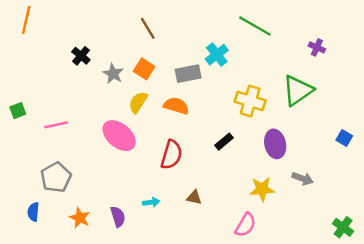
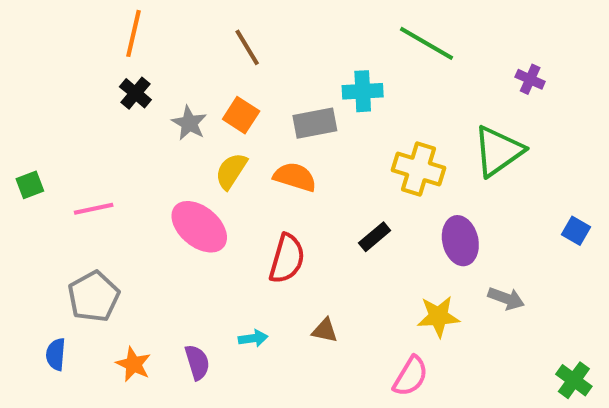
orange line: (26, 20) -> (133, 33), moved
cyan cross: (217, 55) -> (363, 91), turned 35

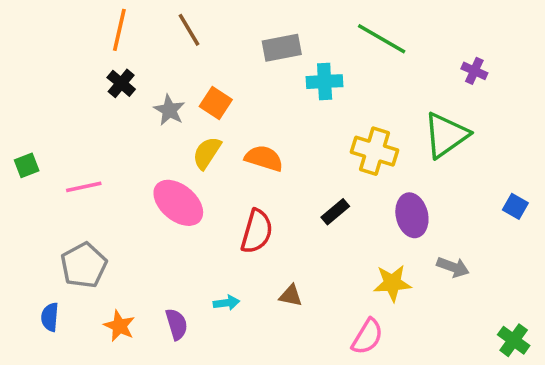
brown line: (247, 47) -> (189, 30), moved
gray rectangle: (315, 123) -> (282, 48), moved

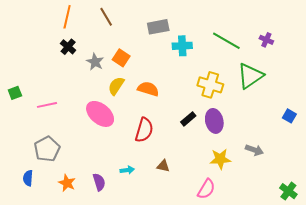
green line: (382, 39) -> (226, 41), moved
purple ellipse: (412, 215) -> (214, 121), moved

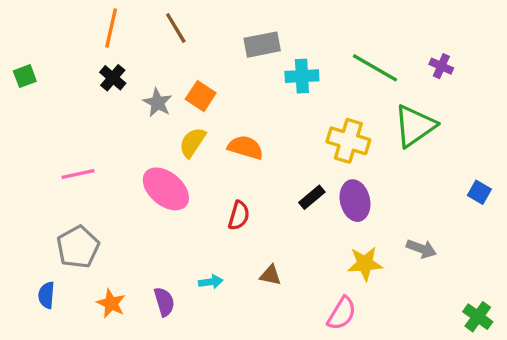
green square: (15, 93) -> (25, 76), moved
red semicircle: (144, 130) -> (239, 215), size x0.7

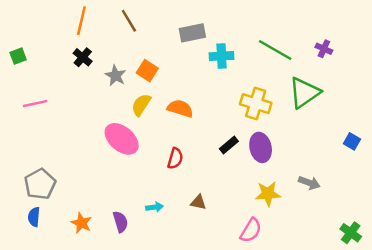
pink line: (78, 174) -> (35, 104), moved
gray pentagon: (78, 247) -> (40, 184), moved

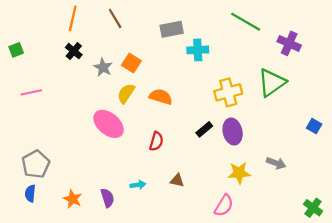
purple cross: (324, 49) -> (289, 43), size x1.5
green line: (275, 50) -> (246, 22), moved
yellow cross: (256, 104) -> (228, 92), turned -32

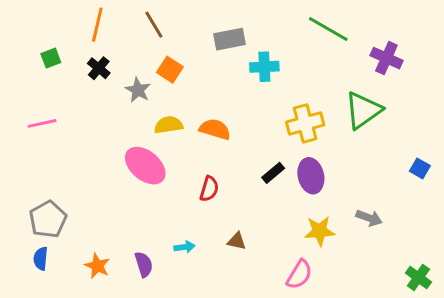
green square: (16, 50) -> (51, 58), moved
orange square: (131, 63) -> (170, 70), moved
yellow semicircle: (126, 93) -> (168, 125), turned 48

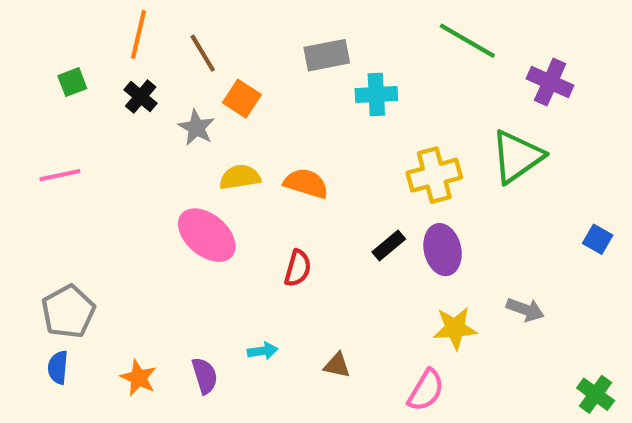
brown line: (154, 25) -> (203, 53), moved
brown triangle: (237, 241) -> (337, 365), moved

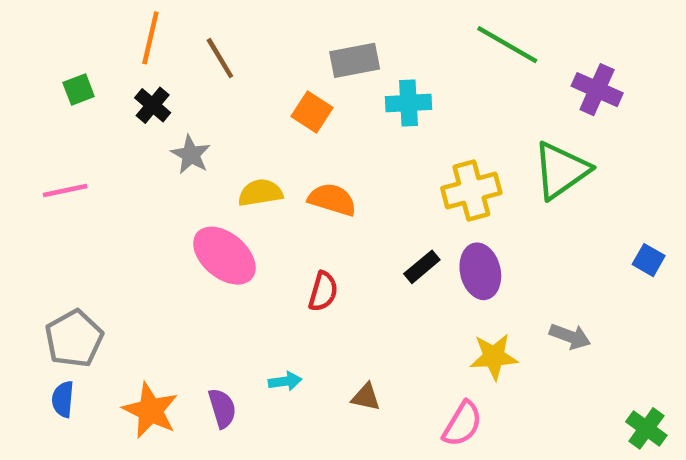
orange square: (242, 99) -> (312, 112), moved
gray star: (196, 128) -> (191, 155), moved
orange star: (139, 378) -> (150, 410), size x1.4

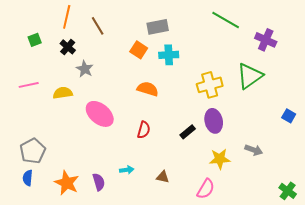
cyan cross: (408, 103) -> (169, 55), moved
yellow semicircle: (260, 193) -> (63, 93), moved
black rectangle: (422, 267) -> (188, 132), moved

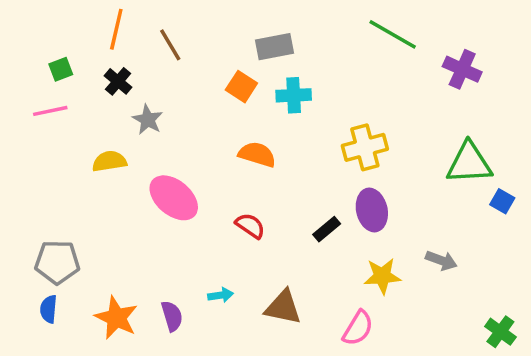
green triangle: (250, 76) -> (469, 163), moved, turned 32
pink line: (29, 85) -> (50, 111), moved
red semicircle: (144, 130) -> (250, 226), turned -72
gray pentagon: (33, 151) -> (57, 262), turned 30
brown triangle: (163, 177) -> (283, 307), size x1.6

